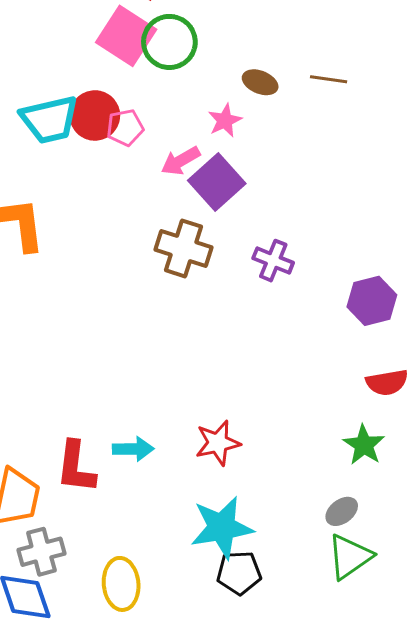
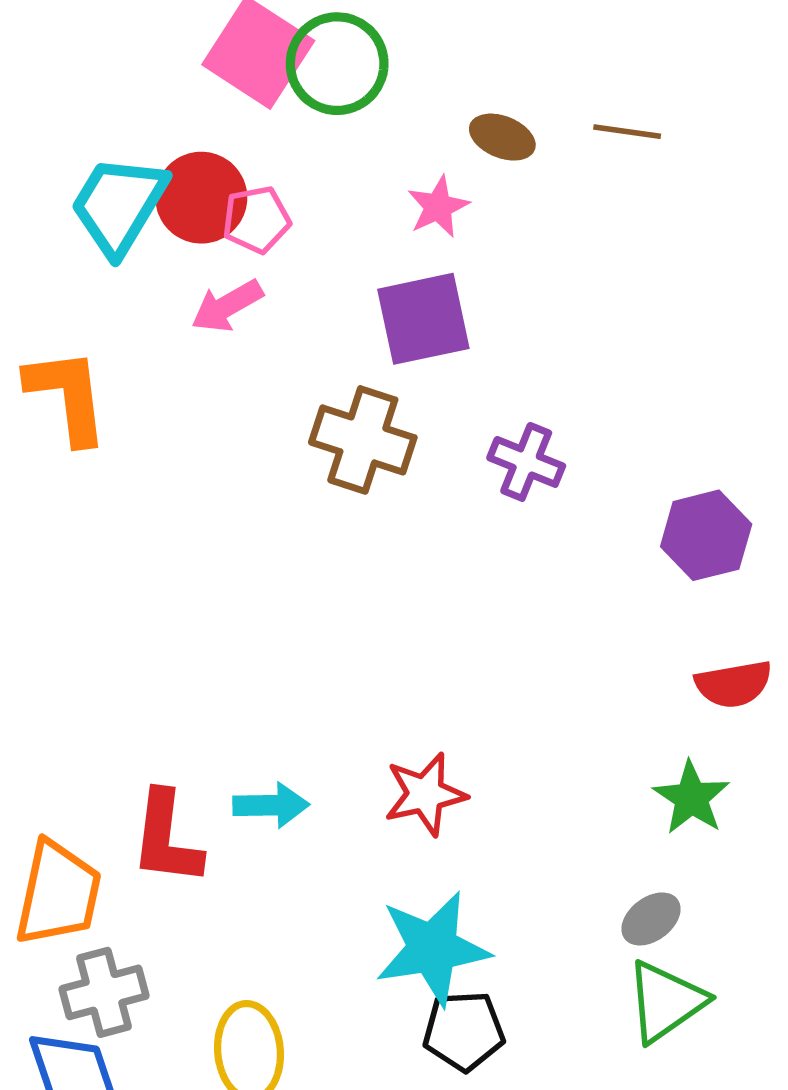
cyan trapezoid: (50, 120) -> (119, 205), turned 134
pink arrow: (180, 161) -> (227, 306), moved
purple square: (217, 182) -> (423, 319), turned 30

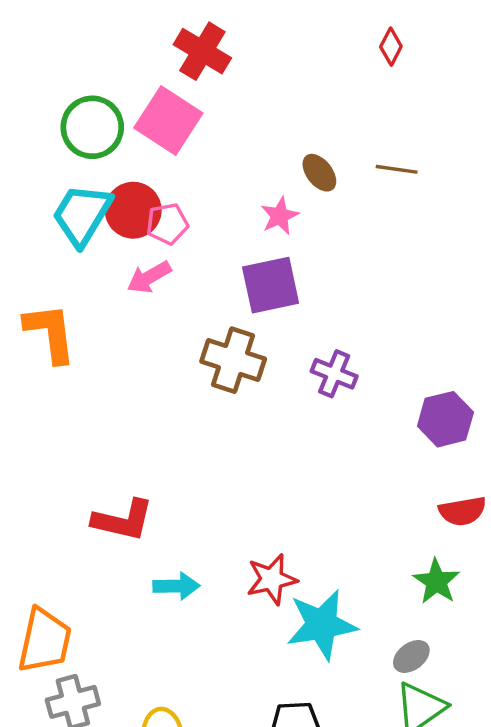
green circle: (337, 64) -> (92, 127), moved
brown ellipse: (502, 137) -> (319, 173), turned 30
red L-shape: (166, 838) -> (123, 520), moved, turned -84
cyan star: (433, 948) -> (322, 625), moved

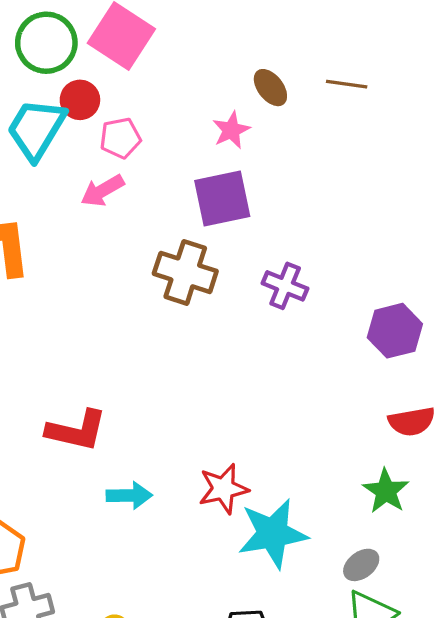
red circle: (133, 210) -> (80, 100), moved, size x0.7

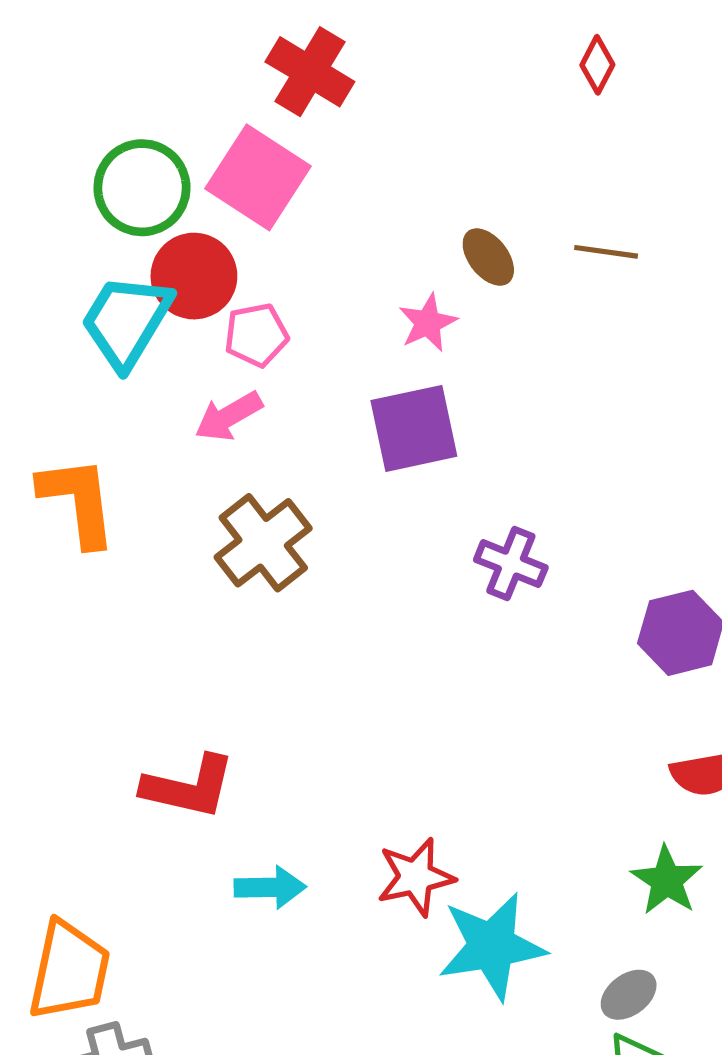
red circle: (80, 100) -> (194, 276), size x1.4
brown cross: (185, 272) -> (263, 543), moved, turned 34

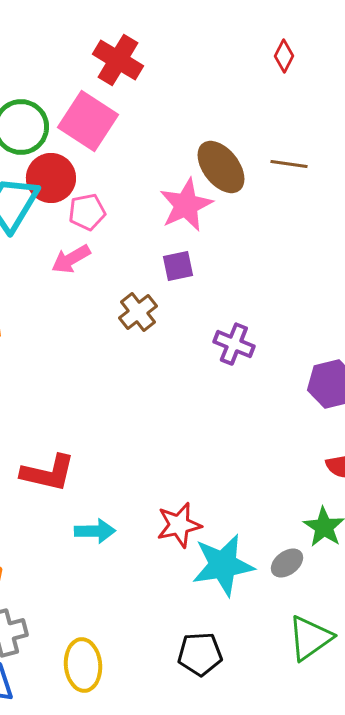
brown ellipse: (488, 257) -> (221, 167), size x1.6
pink star: (428, 323) -> (186, 205), size x1.6
purple square: (414, 428) -> (178, 266), size x0.6
brown cross: (263, 543) -> (138, 312), moved, size x0.7
gray ellipse: (629, 995) -> (287, 563), moved

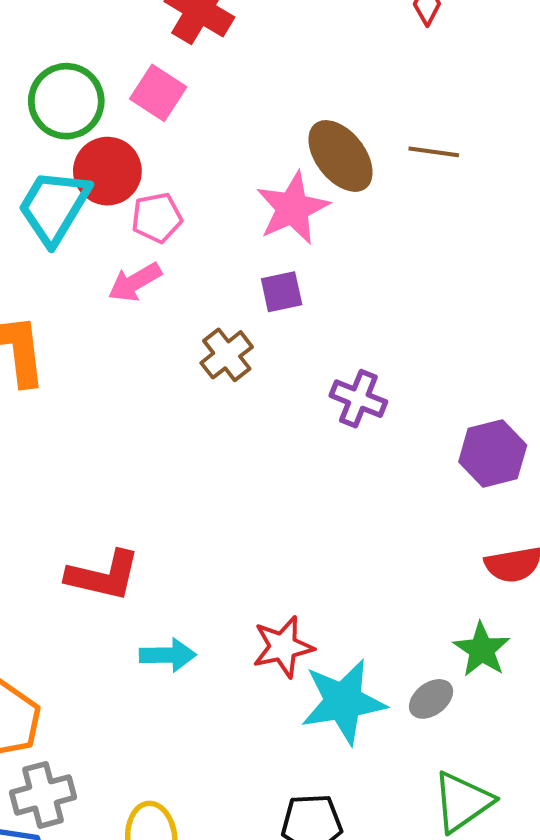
pink square: (88, 121) -> (158, 93), size x0.7

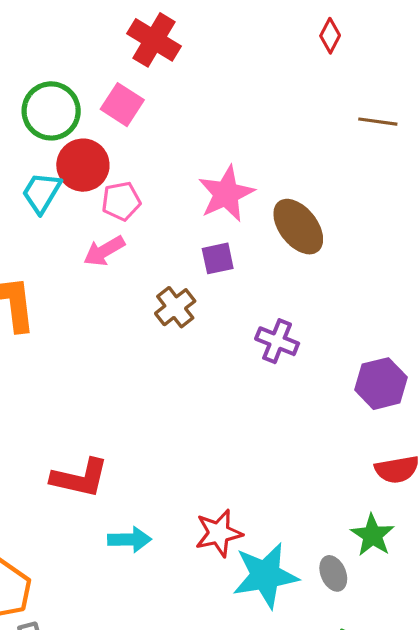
brown line: (434, 152) -> (378, 122), moved
brown ellipse: (341, 156) -> (298, 227), moved
cyan trapezoid: (54, 207) -> (42, 193), size x0.7
gray ellipse: (431, 699) -> (333, 573), turned -76

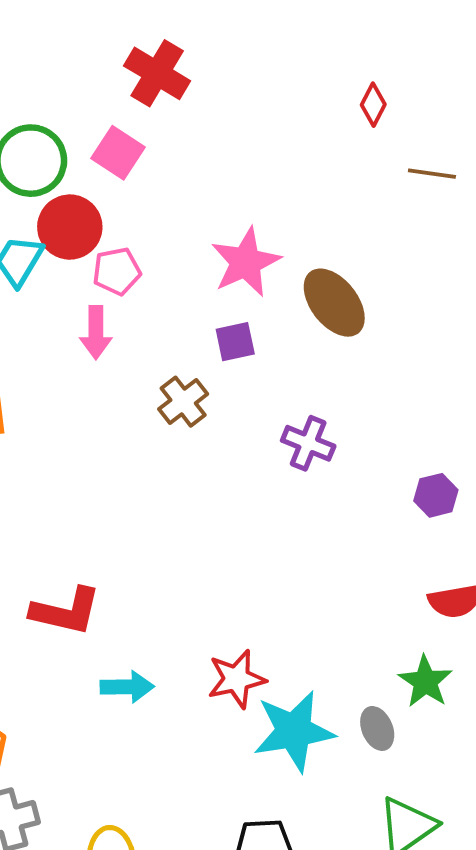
red diamond: (330, 36) -> (373, 105), moved
pink arrow: (104, 251) -> (96, 333), turned -60
purple hexagon: (381, 384) -> (436, 495), size x0.7

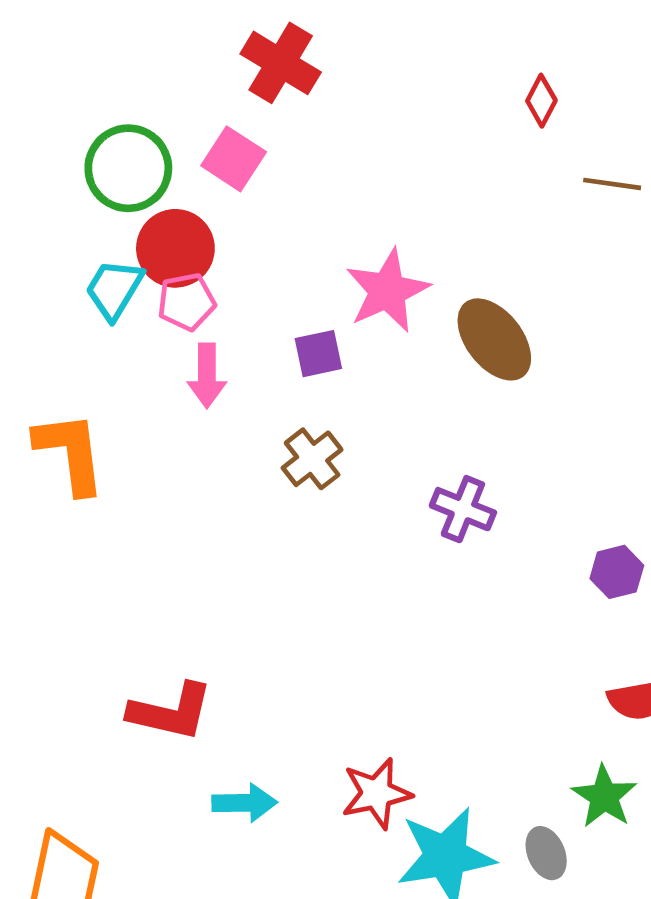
pink pentagon: (117, 271) -> (186, 302), moved
purple square: (235, 342) -> (318, 354), moved

